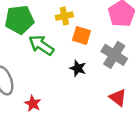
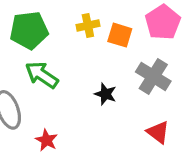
orange square: (81, 35) -> (120, 35), moved
green arrow: (41, 45) -> (42, 75), moved

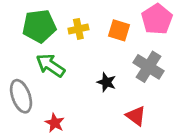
yellow cross: (88, 25) -> (78, 29), moved
red triangle: (158, 132) -> (136, 116), moved

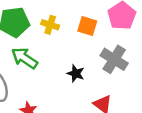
yellow cross: (78, 29) -> (50, 25), turned 30

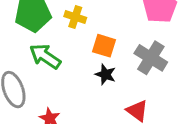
orange square: (87, 26) -> (104, 46), moved

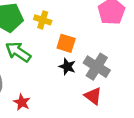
gray cross: (151, 58) -> (97, 67), moved

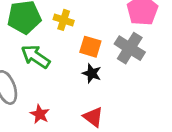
gray cross: (97, 67) -> (130, 48), moved
red triangle: (93, 96) -> (93, 117), moved

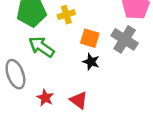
yellow cross: (64, 20) -> (66, 15), turned -35
red triangle: (93, 117) -> (79, 100), moved

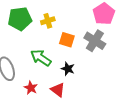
green arrow: (41, 47) -> (41, 58), moved
black star: (91, 62) -> (68, 69), moved

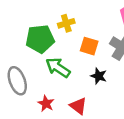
green pentagon: (20, 19) -> (40, 39), moved
black star: (68, 69) -> (99, 76), moved

